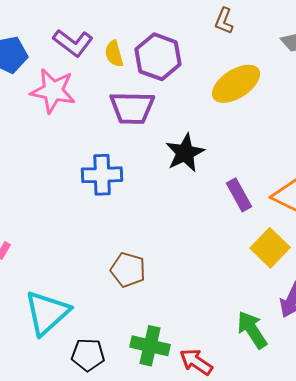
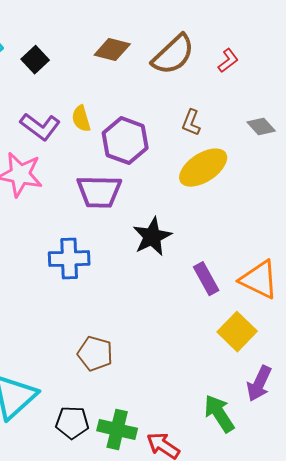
brown L-shape: (224, 21) -> (191, 123), moved
yellow semicircle: (114, 54) -> (81, 119), moved
black pentagon: (88, 355) -> (72, 423), moved

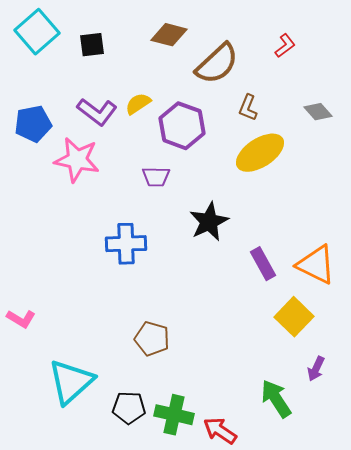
brown semicircle: (173, 55) -> (217, 64), moved
black square: (35, 60) -> (92, 45), turned 36
yellow semicircle: (81, 119) -> (138, 104), turned 72
purple trapezoid: (99, 192) -> (156, 177), size x0.6
purple arrow: (259, 384) -> (316, 369), size x0.7

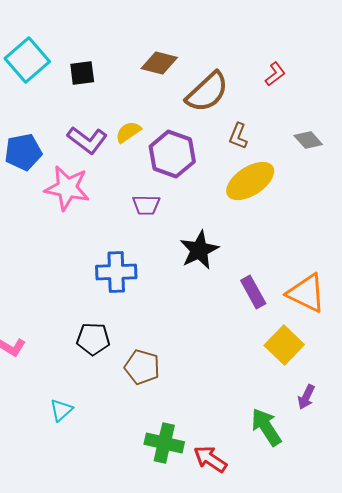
cyan triangle: (71, 382) -> (61, 410), size x0.5
black pentagon: (129, 408) -> (93, 339), moved

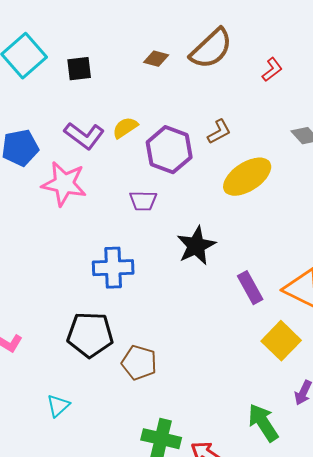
brown diamond: (159, 63) -> (156, 59), size x0.7
brown semicircle: (207, 92) -> (211, 49), moved
brown L-shape: (238, 136) -> (219, 132), moved, turned -140
black pentagon: (93, 339) -> (90, 335), size x1.4

